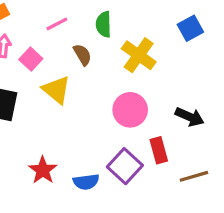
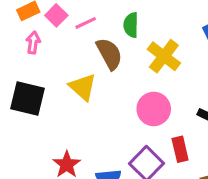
brown semicircle: (82, 55) -> (109, 54), size x1.5
pink square: (31, 59) -> (56, 15), moved

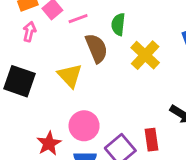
pink circle: (154, 109) -> (84, 126), moved

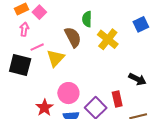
pink line: (78, 19) -> (37, 47), moved
yellow triangle: (70, 76) -> (56, 58), turned 30

